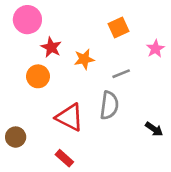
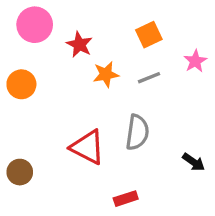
red star: (51, 47) -> (79, 45), moved
gray line: (121, 74) -> (149, 78), moved
orange circle: (38, 76) -> (21, 84), moved
red rectangle: (64, 158) -> (126, 199), moved, turned -60

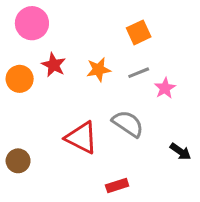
red star: (79, 45) -> (54, 65), moved
pink star: (195, 61) -> (165, 88), moved
gray semicircle: (137, 132) -> (128, 124), turned -64

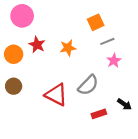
gray line: (139, 73) -> (107, 41), moved
gray semicircle: (128, 124) -> (88, 85), turned 100
brown circle: (18, 161) -> (14, 86), moved
red rectangle: (117, 186) -> (99, 114), moved

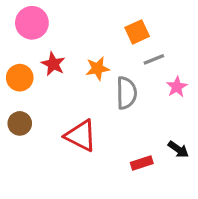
pink star: (114, 61) -> (177, 87), moved
gray semicircle: (88, 85) -> (126, 93), moved, turned -45

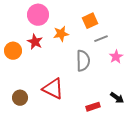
pink circle: (32, 23) -> (38, 15), moved
orange star: (97, 69) -> (61, 34), moved
brown circle: (20, 123) -> (20, 98), moved

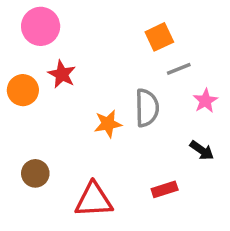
pink circle: (38, 15) -> (41, 26), moved
orange star: (61, 34) -> (108, 124), moved
red triangle: (53, 89) -> (94, 200), moved, turned -30
black arrow: (117, 98) -> (202, 150), moved

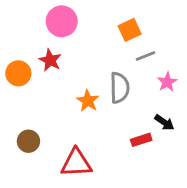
pink circle: (41, 26) -> (62, 21), moved
orange star: (108, 124) -> (88, 101), turned -30
red rectangle: (165, 189) -> (141, 140), moved

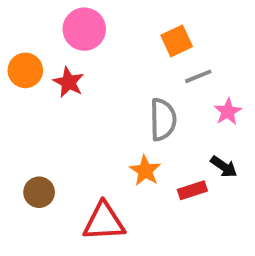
orange circle: (18, 73) -> (25, 70), moved
orange star: (88, 101) -> (145, 171), moved

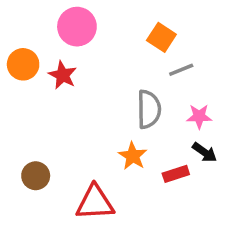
orange square: (177, 41) -> (161, 37), turned -32
pink star: (228, 112) -> (199, 116), moved, turned 30

